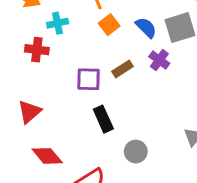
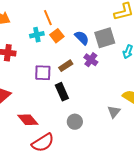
cyan cross: (58, 23) -> (37, 35), moved
black rectangle: (103, 119) -> (62, 92), moved
red diamond: (47, 156) -> (28, 120), moved

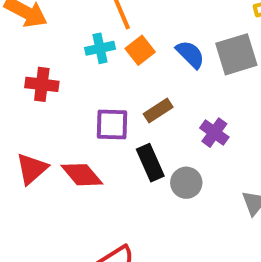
purple cross: (91, 60) -> (214, 133), moved
red diamond: (28, 120) -> (82, 175), moved
gray circle: (75, 122) -> (186, 183), moved

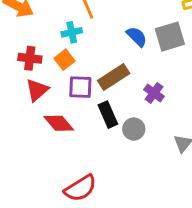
orange square: (140, 50) -> (64, 60), moved
brown rectangle: (158, 110) -> (114, 77), size x1.5
red triangle: (32, 169) -> (37, 90), moved

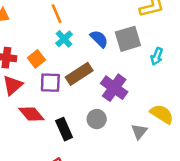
cyan cross: (72, 32) -> (64, 39), moved, turned -30
purple cross: (154, 93) -> (114, 88), size x1.5
black rectangle: (108, 115) -> (64, 129), moved

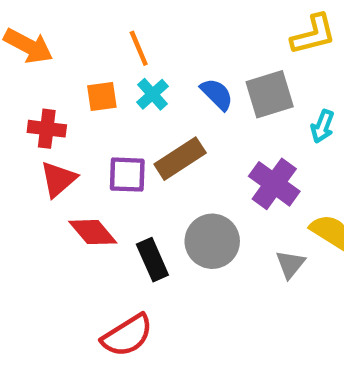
orange square: (36, 59) -> (102, 96), moved, turned 30
purple cross: (114, 88) -> (274, 184), moved
gray circle: (97, 119) -> (212, 241), size x1.5

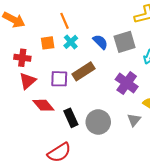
gray circle: (212, 241) -> (98, 122), moved

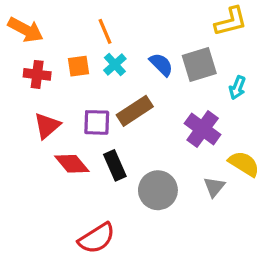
red cross: (22, 58) -> (37, 74), moved
black rectangle: (71, 118) -> (115, 165), moved

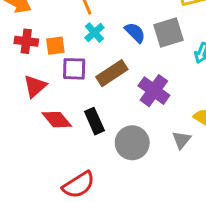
orange square: (79, 66) -> (55, 46), moved
purple square: (97, 122) -> (74, 69), moved
purple cross: (203, 129) -> (154, 91), moved

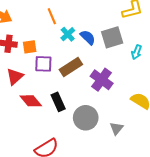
cyan cross: (94, 33) -> (68, 34), moved
gray triangle: (181, 140) -> (116, 128), moved

